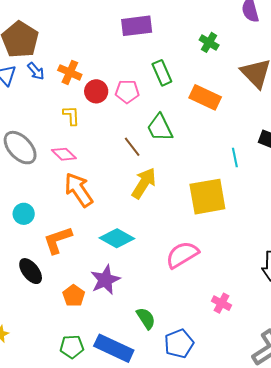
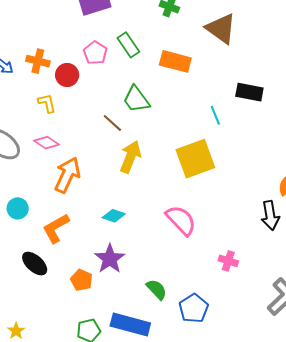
pink pentagon: (127, 92) -> (95, 53), moved, turned -30
orange arrow: (79, 190) -> (67, 175), turned 69
cyan diamond: (117, 238) -> (114, 216), size x0.7
pink semicircle: (182, 255) -> (181, 220), turned 88

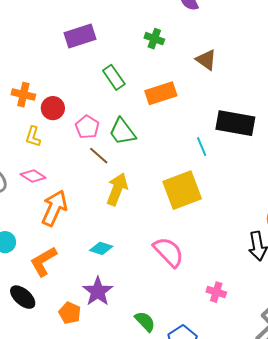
brown triangle: (221, 29) -> (206, 60), size x0.7
pink pentagon: (95, 53) -> (87, 127), moved
orange rectangle: (175, 61) -> (161, 93), turned -32
black rectangle: (249, 92) -> (235, 123), size x1.4
yellow L-shape: (47, 103) -> (33, 137), turned -150

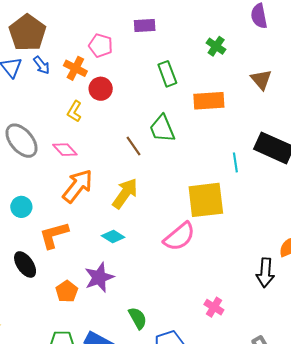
purple rectangle: (80, 36) -> (145, 26), size x0.7
pink pentagon: (87, 127) -> (101, 46), moved, turned -30
yellow arrow: (117, 189) -> (125, 193), moved
pink semicircle: (169, 252) -> (179, 237), moved, turned 80

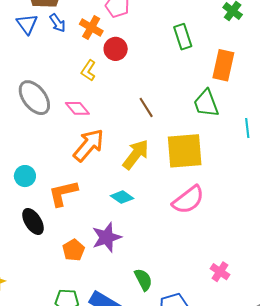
orange rectangle: (209, 101) -> (223, 65), turned -76
green trapezoid: (162, 129) -> (206, 103), moved
yellow square: (206, 200) -> (185, 151), moved
cyan circle: (21, 207) -> (25, 176), moved

